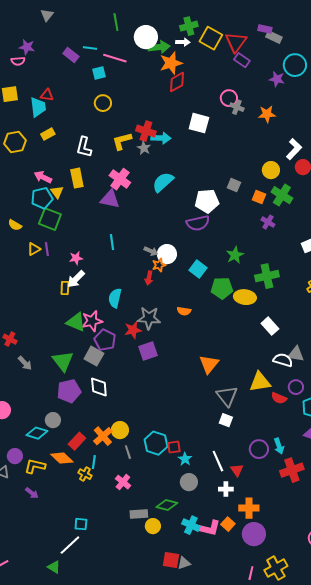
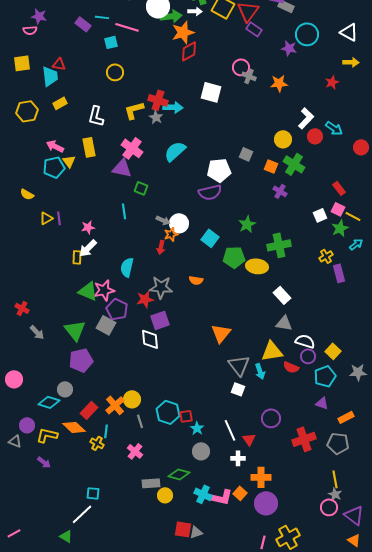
green square: (50, 219) -> (141, 188), moved, size x0.6
gray triangle: (296, 354) -> (284, 323), moved
white semicircle: (283, 360) -> (305, 341), moved
white diamond: (99, 387) -> (150, 339), moved
cyan arrow: (279, 446) -> (260, 371), moved

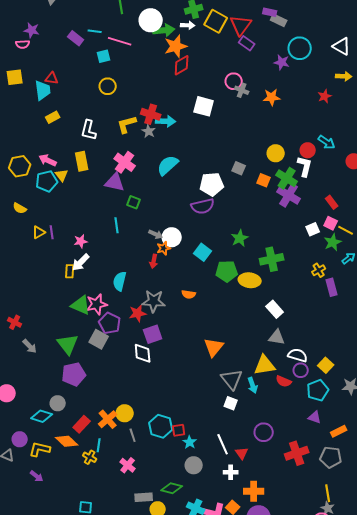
yellow hexagon: (27, 111) -> (20, 166), moved
white L-shape: (306, 118) -> (305, 166), moved, turned -30
purple cross: (280, 191) -> (289, 195), moved, size x1.6

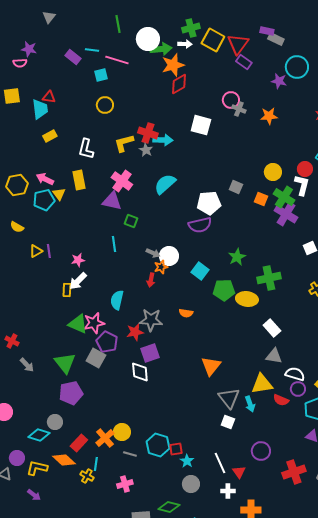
gray line: (133, 435) -> (130, 454), turned -56
pink cross: (128, 465) -> (125, 484), turned 35

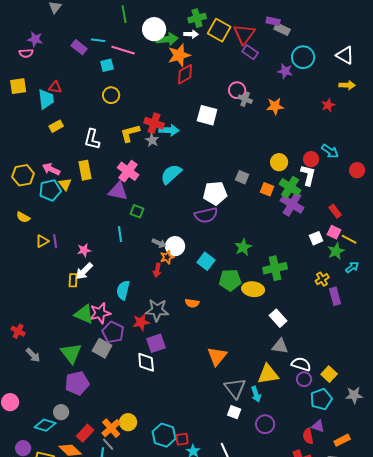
red semicircle: (281, 400) -> (308, 436), moved, turned 56
purple circle: (261, 451) -> (265, 424), moved
gray line: (130, 454) -> (108, 444), moved, turned 32

